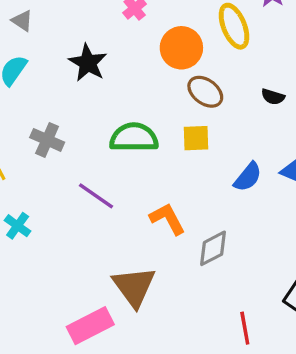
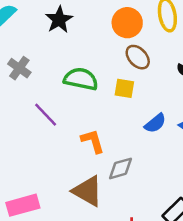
brown triangle: (134, 287) -> (88, 191), moved, turned -36

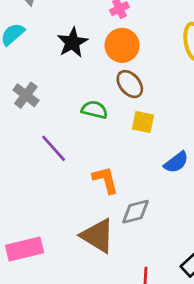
orange circle: (127, 23) -> (122, 45), moved
brown ellipse: (138, 57) -> (130, 84), moved
green semicircle: (81, 79) -> (94, 110), size x0.7

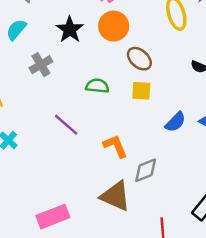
brown ellipse: (130, 84) -> (139, 59), moved
gray cross: (26, 95) -> (41, 65), moved, turned 30

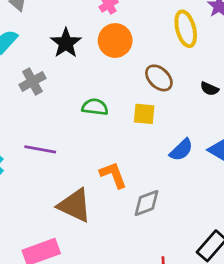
brown ellipse: (139, 59) -> (159, 78), moved
purple line: (66, 125) -> (40, 149), moved, turned -32
brown triangle: (115, 196) -> (75, 205), moved

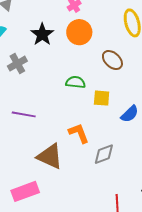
green semicircle: (95, 107) -> (76, 82), moved
yellow square: (144, 114) -> (102, 98), moved

